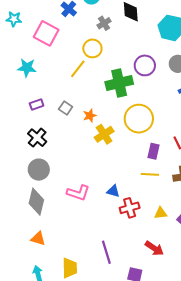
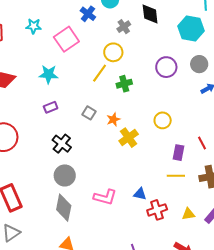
pink square: (46, 33) -> (66, 39), turned 30
green cross: (119, 83) -> (124, 84), moved, size x0.6
purple rectangle: (37, 105) -> (51, 107), moved
yellow circle: (139, 119) -> (163, 120), size x0.6

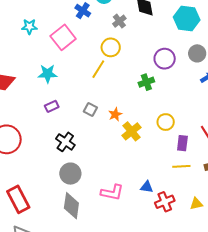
green cross: (124, 84) -> (146, 82), moved
yellow circle: (163, 120) -> (166, 122), moved

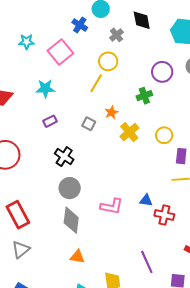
orange star: (115, 114) -> (111, 112), moved
yellow cross: (132, 131) -> (129, 132), moved
red cross: (165, 202) -> (164, 215), turned 36

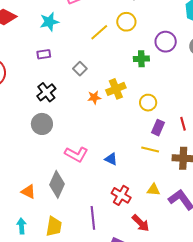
yellow circle: (108, 61) -> (126, 22), moved
cyan star: (45, 88) -> (49, 22), turned -30
orange star: (111, 112) -> (94, 97), moved
red cross: (164, 215) -> (121, 195), moved
gray diamond: (71, 220) -> (57, 184), moved

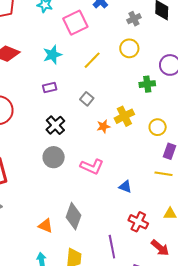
yellow line: (99, 32) -> (92, 60), moved
pink L-shape: (76, 154) -> (92, 167), moved

